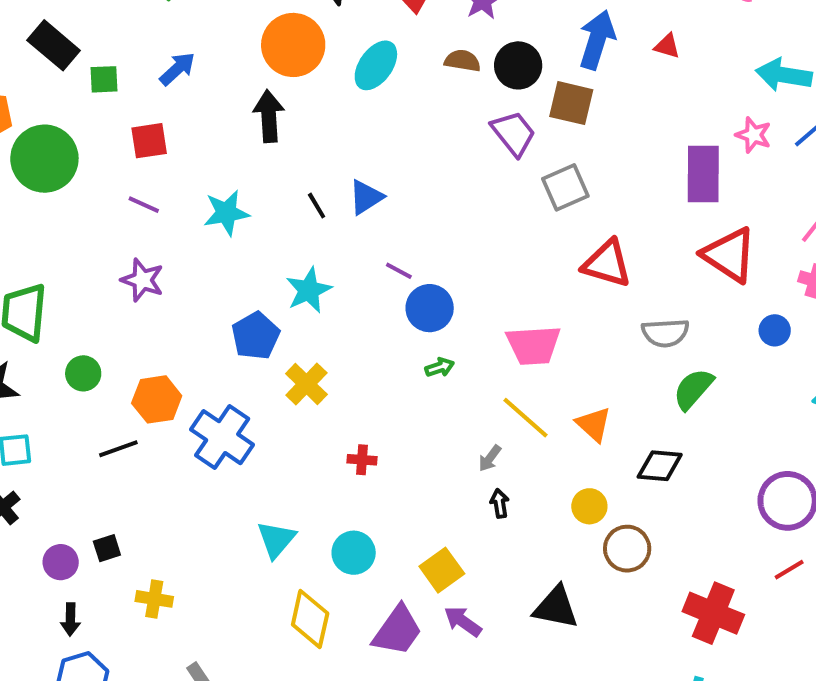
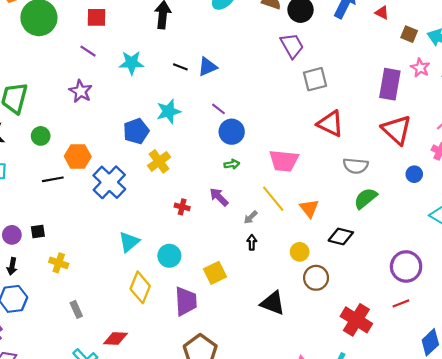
brown square: (571, 103) -> (409, 34), moved, size x0.7
black line: (317, 206) -> (180, 67), turned -48
purple arrow: (463, 621) -> (219, 197), moved
purple trapezoid: (397, 631) -> (186, 301), turned -48

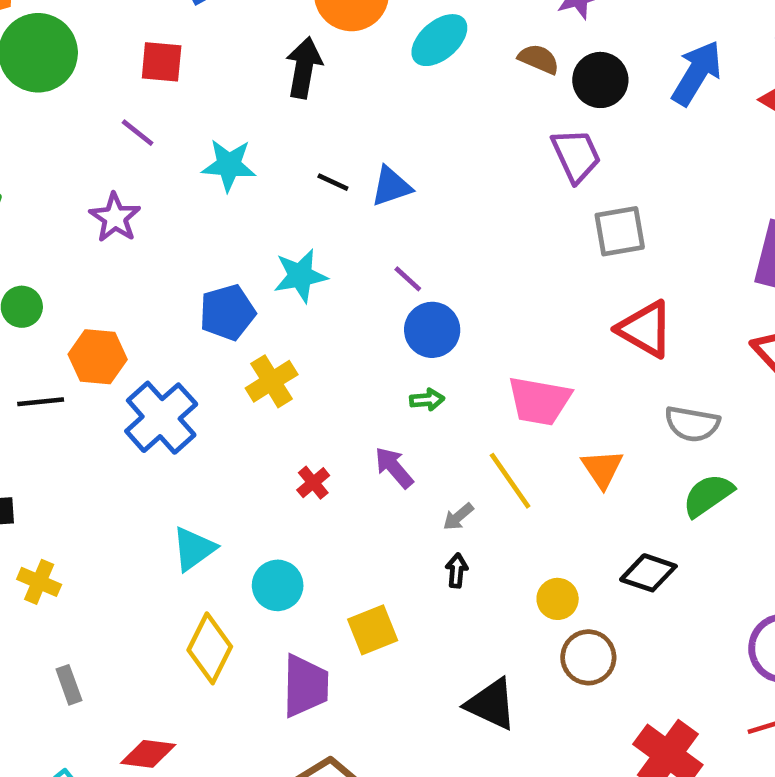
red cross: (182, 207) -> (313, 483), turned 32
orange triangle: (309, 208) -> (602, 469), moved

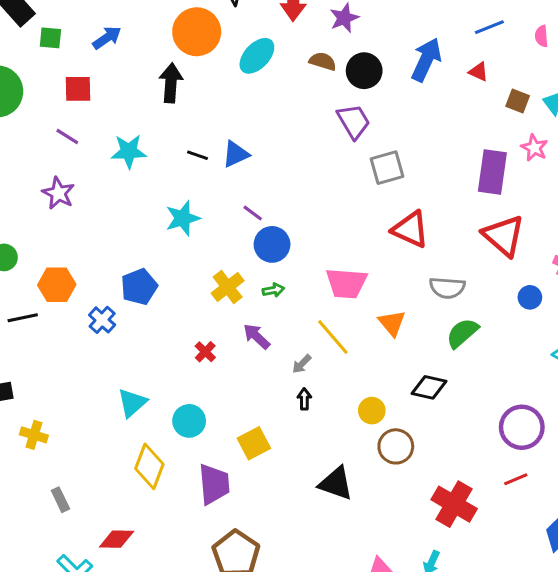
blue pentagon: (227, 312) -> (139, 287), moved
yellow cross: (272, 381) -> (228, 287), moved
blue cross: (161, 418) -> (102, 320), size x0.6

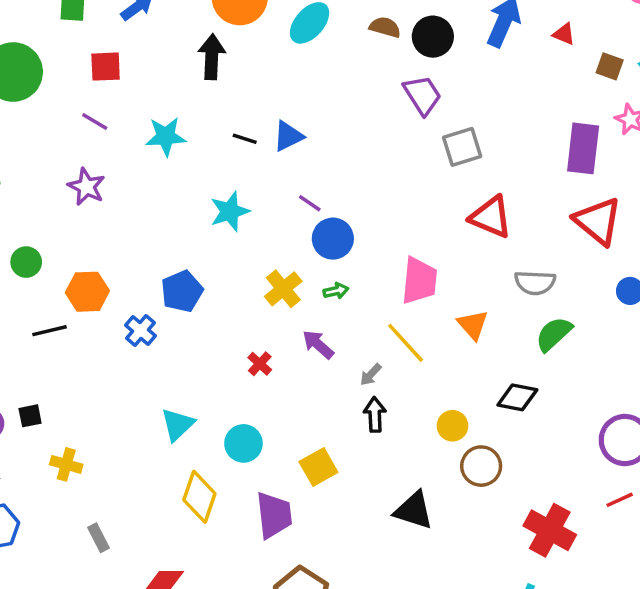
pink trapezoid: (346, 283) -> (419, 281), turned -87
black arrow: (304, 399) -> (375, 415), size x1.4

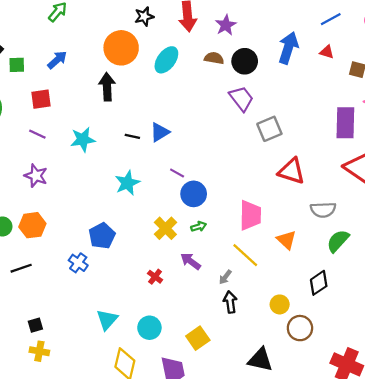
orange hexagon: (87, 292) -> (32, 225), moved
black diamond: (517, 397) -> (319, 283), turned -40
black square: (30, 416) -> (35, 325), moved

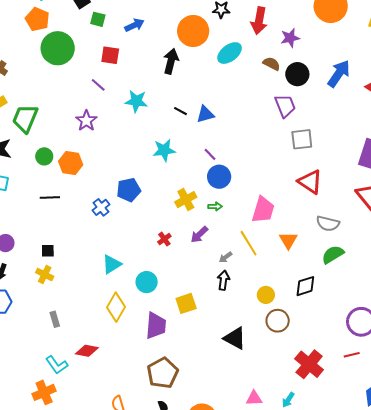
purple arrow: (191, 261) -> (199, 235), turned -96

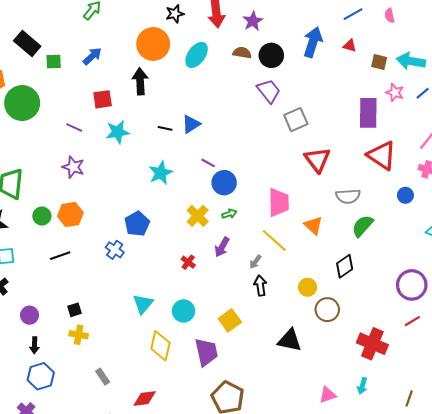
red square: (110, 55) -> (103, 99), moved
red triangle: (310, 182) -> (317, 160), turned 36

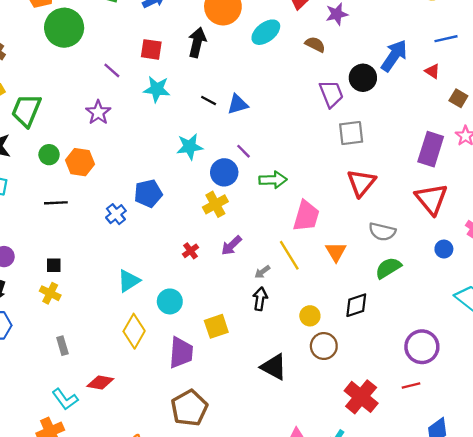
black circle: (271, 55) -> (363, 78), moved
blue circle: (224, 183) -> (224, 172), moved
green arrow: (229, 214) -> (273, 180), moved, size x1.6

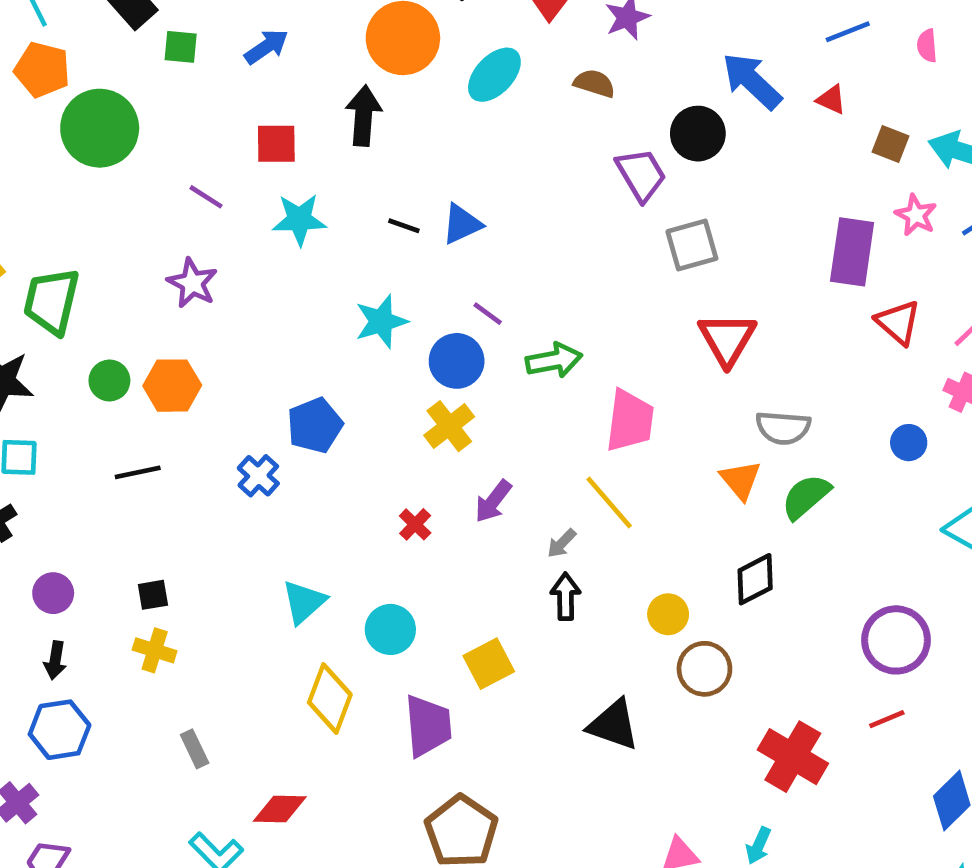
blue arrow: (394, 56) -> (752, 81), turned -72
red triangle: (431, 199) -> (898, 322), moved, size x0.7
orange triangle: (336, 252) -> (741, 480), moved

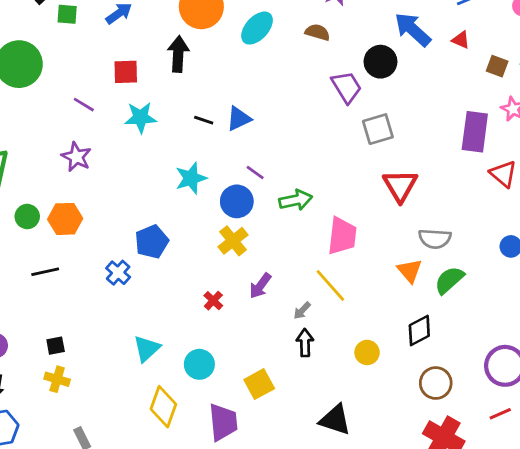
brown circle: (704, 669) -> (436, 383), moved

